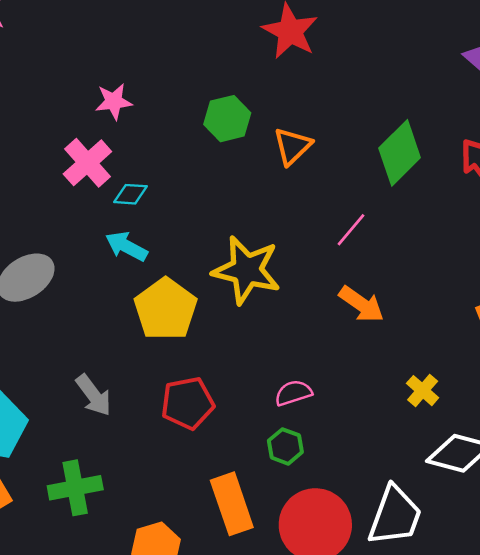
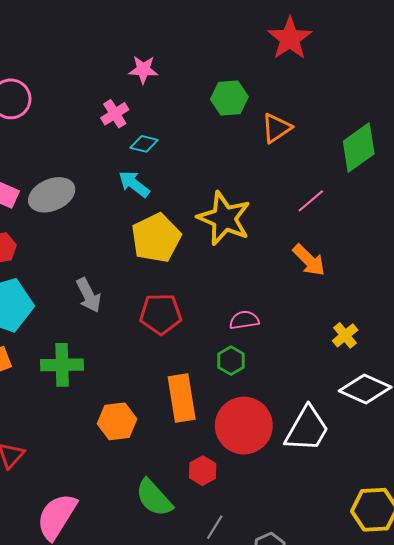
pink cross: (87, 163) -> (115, 114), size x0.7

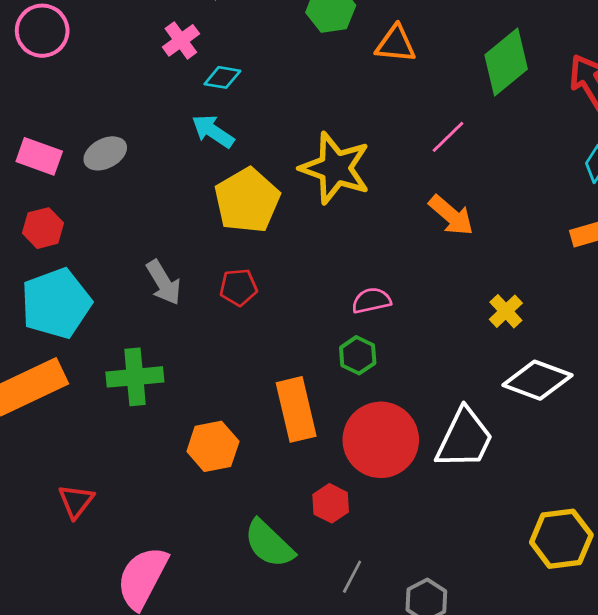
orange triangle: (276, 128) -> (396, 44), turned 44
gray ellipse: (52, 195) -> (105, 153), size x0.7
red pentagon: (161, 314) -> (238, 287), moved, size x0.7

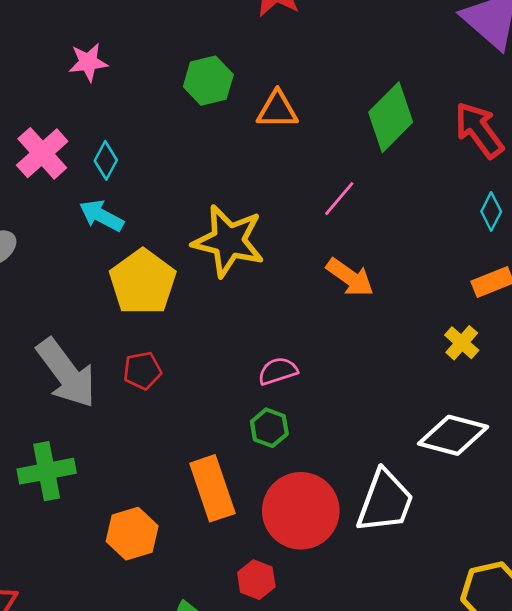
pink cross: (181, 40) -> (42, 153), moved, size x1.4
cyan diamond: (222, 77) -> (106, 160), turned -66
gray arrow: (164, 283) -> (66, 373), size x1.6
yellow cross: (506, 311) -> (462, 343), moved

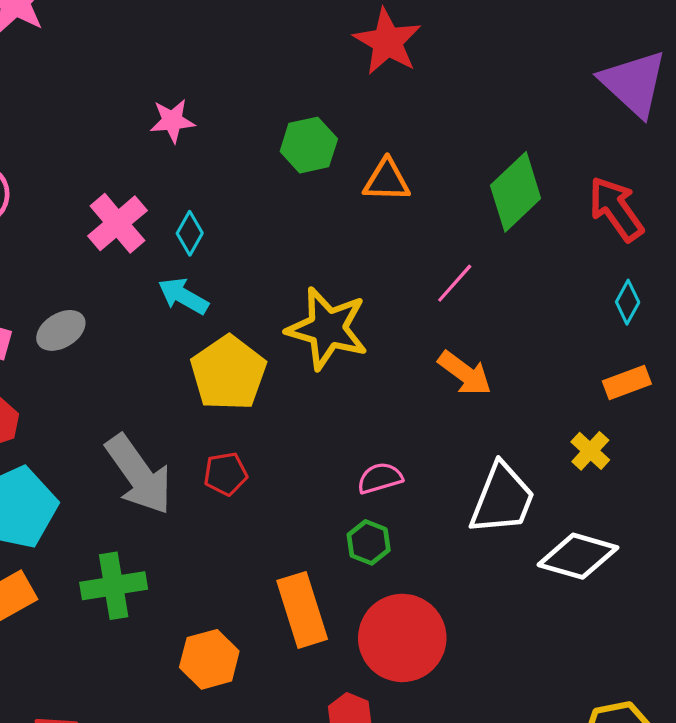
white trapezoid: (385, 501) -> (502, 499), moved

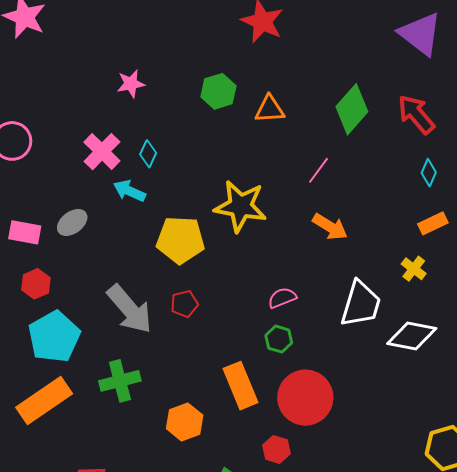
cyan arrow: (183, 296) -> (129, 191), moved
yellow pentagon: (228, 373) -> (180, 240), turned -30

